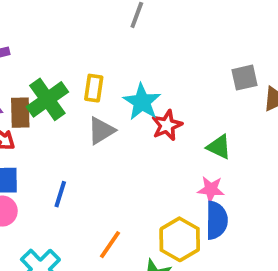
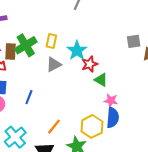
green triangle: (219, 147) -> (101, 80), moved

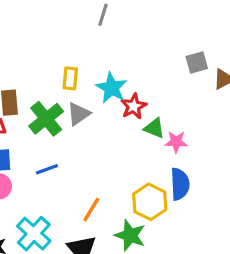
green cross: (26, 45) -> (46, 119), moved
blue line: (29, 97) -> (47, 169), turned 56
pink star: (111, 101) -> (176, 142), moved

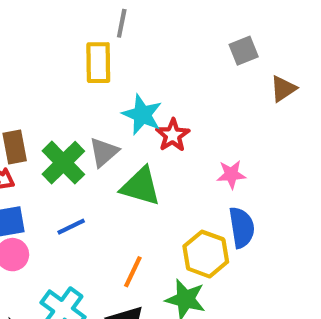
gray square: (197, 62) -> (244, 51), moved
yellow rectangle: (70, 78) -> (98, 63), moved, size x1.4
green triangle: (154, 128) -> (141, 186), moved, size x1.5

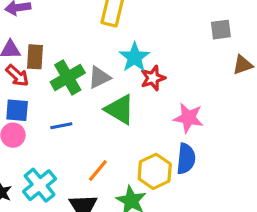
pink star: (231, 174) -> (188, 118), size x1.4

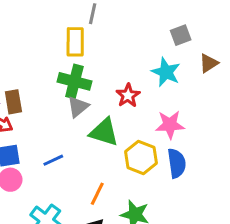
cyan star: (134, 57) -> (166, 72), moved
green cross: (68, 77) -> (74, 81), moved, turned -32
yellow hexagon: (155, 171) -> (141, 157), moved

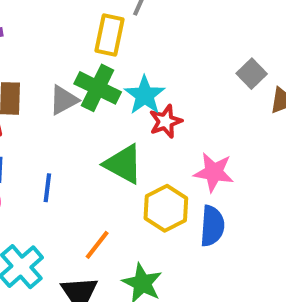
gray square: (181, 35) -> (252, 74), moved, turned -35
cyan star: (166, 72) -> (145, 95), moved
gray triangle: (78, 107) -> (64, 100), moved
blue line: (53, 160) -> (47, 188), turned -70

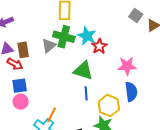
blue line: (47, 188) -> (86, 93), moved
yellow hexagon: (166, 208) -> (109, 106), moved
orange line: (97, 245) -> (52, 115), moved

